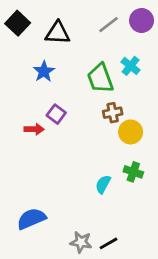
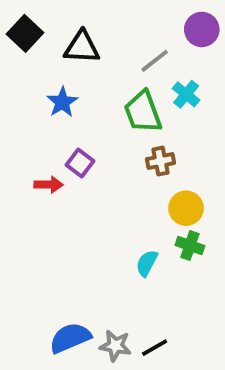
gray line: (109, 25) -> (155, 61), moved
yellow circle: (131, 132) -> (186, 208), moved
blue semicircle: (31, 219) -> (70, 338), moved

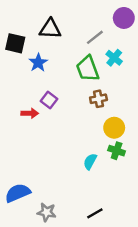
black square: (25, 33) -> (15, 43), moved, turned -30
blue semicircle: (70, 338) -> (18, 193), moved
gray star: (115, 346) -> (47, 212), moved

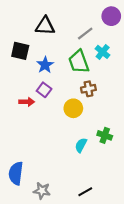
black square: (15, 43) -> (20, 51), moved
blue star: (38, 63) -> (45, 65), moved
yellow circle: (114, 128) -> (73, 108), moved
blue semicircle: (18, 193) -> (16, 173), turned -60

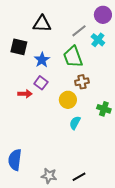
cyan cross: (103, 52) -> (98, 40), moved
green cross: (105, 135) -> (104, 109), moved
cyan semicircle: (81, 145) -> (75, 123), moved
gray star: (42, 191) -> (49, 176), moved

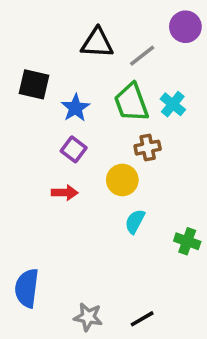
black triangle: (42, 24) -> (97, 43), moved
cyan cross: (98, 40) -> (173, 104), moved
red arrow: (25, 94) -> (65, 193), moved
green cross: (104, 109) -> (187, 241), moved

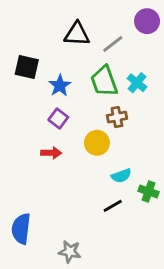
cyan semicircle: (135, 221) -> (121, 176), moved, turned -138
black line: (142, 319) -> (113, 206), moved

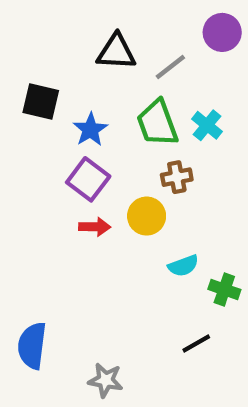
purple square: (58, 118) -> (88, 179), size x1.4
red arrow: (51, 153) -> (95, 227), moved
black line: (113, 206) -> (196, 343), moved

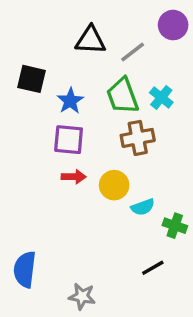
brown cross: (177, 177) -> (138, 138), size x1.4
purple square: (88, 179) -> (69, 140), turned -32
yellow circle: (147, 216) -> (114, 185), moved

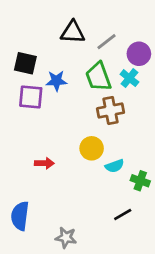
purple circle: (173, 25) -> (139, 54), moved
blue star: (70, 101) -> (56, 81), turned 30
purple square: (69, 140) -> (31, 97), moved
red arrow: (74, 177) -> (44, 163), moved

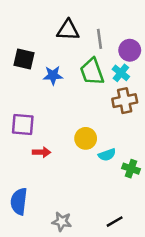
gray line: (106, 42) -> (100, 39), turned -60
purple square: (31, 97) -> (23, 125), moved
brown cross: (111, 111) -> (125, 101), moved
black line: (123, 215) -> (115, 222), moved

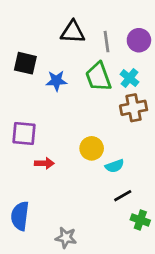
purple circle: (130, 50) -> (139, 40), moved
green cross: (131, 169) -> (140, 220), moved
black line: (115, 222) -> (123, 196), moved

